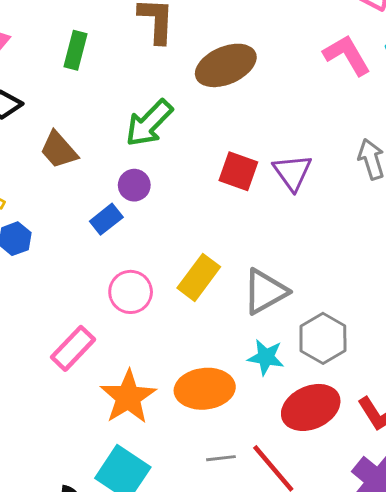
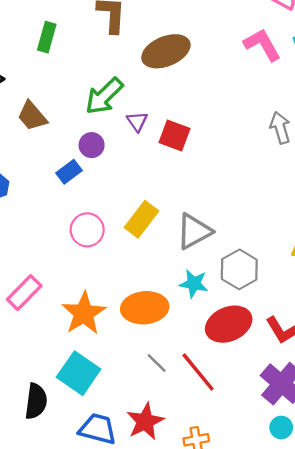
purple triangle: (292, 172) -> (137, 121), moved, size x0.7
pink rectangle: (73, 348) -> (24, 293), moved
gray line: (221, 458) -> (157, 363), turned 50

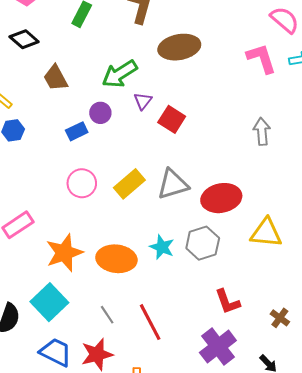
gray triangle: (194, 231) -> (173, 184), moved
red ellipse: (229, 324) -> (221, 198), moved
gray line: (157, 363) -> (107, 315), moved

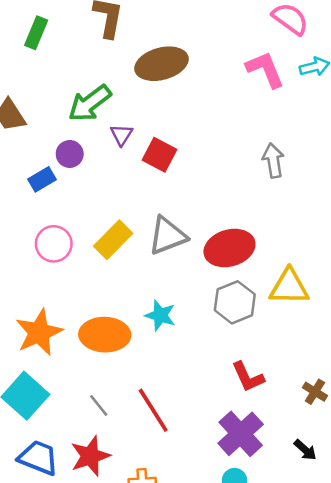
gray hexagon: (203, 243) -> (235, 302), moved

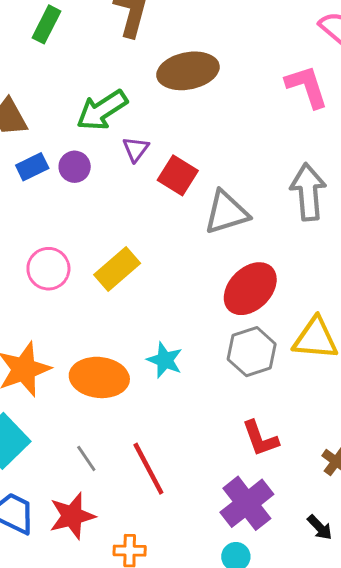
gray arrow: (273, 160) -> (308, 192), size x1.4
blue rectangle: (42, 179) -> (32, 167), moved
gray triangle: (167, 236) -> (226, 212), moved
red ellipse: (229, 248) -> (250, 289), turned -33

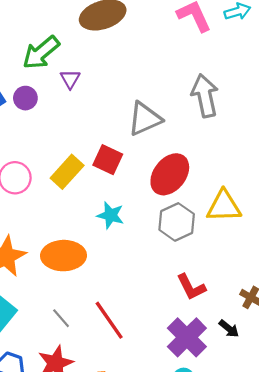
red square: (178, 175) -> (108, 160), moved
cyan star: (165, 360) -> (111, 215), moved
black arrow: (320, 527) -> (229, 329), moved

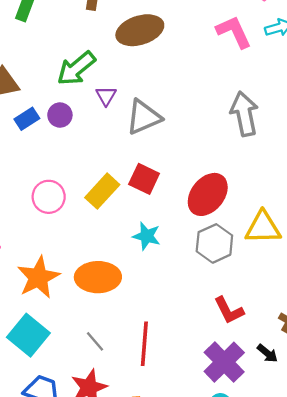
gray triangle: (145, 119) -> (144, 117), moved
red line: (109, 320) -> (144, 344), turned 39

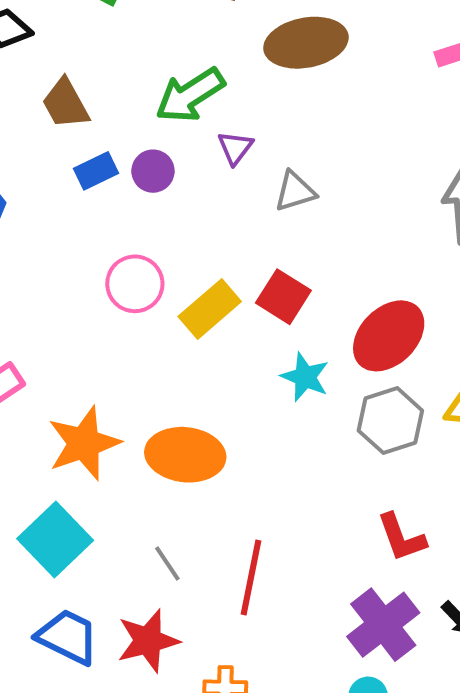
gray triangle: (144, 117) -> (295, 191), size x0.7
pink circle: (49, 197) -> (135, 284), moved
cyan star: (147, 236) -> (305, 377), moved

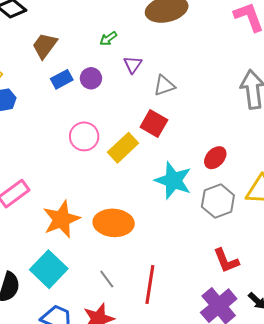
green arrow: (190, 95) -> (108, 39), size x0.5
brown trapezoid: (65, 104) -> (45, 46), turned 68
red square: (283, 297) -> (154, 124), moved
red ellipse: (389, 336) -> (215, 158), size x0.6
cyan star: (305, 377) -> (173, 180), size x1.5

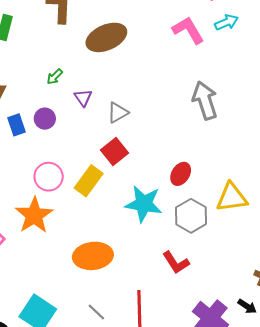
blue rectangle: (62, 79) -> (16, 125), turned -70
red square: (154, 124) -> (115, 151), turned 32
orange star: (61, 219) -> (34, 215), moved
red L-shape: (226, 261) -> (176, 263), moved

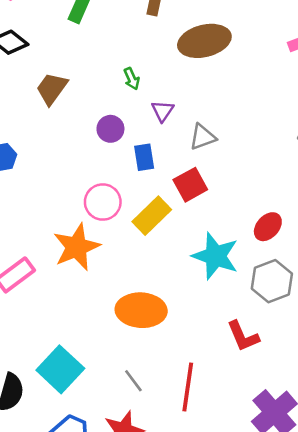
green arrow: (55, 77) -> (132, 79), turned -78
blue rectangle: (16, 125) -> (144, 157), moved

